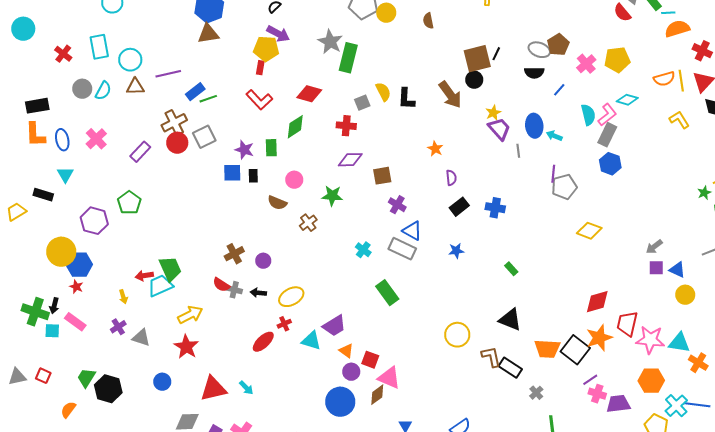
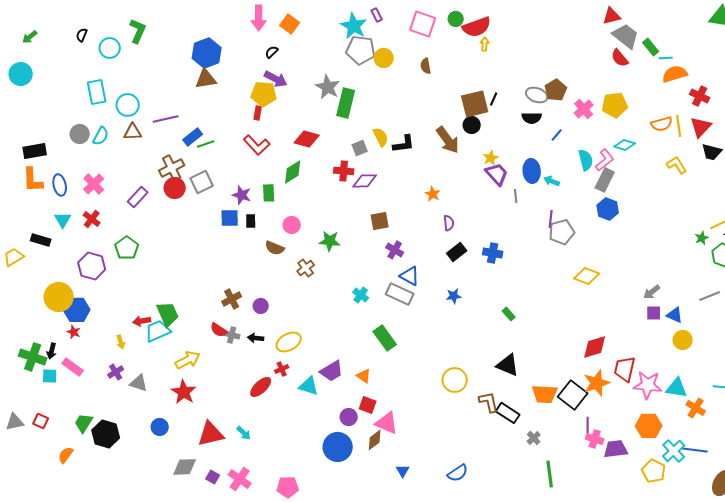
red cross: (63, 54) -> (92, 219), moved
black L-shape: (406, 99) -> (404, 144), turned -100
purple diamond: (350, 160) -> (365, 181), moved
orange triangle: (346, 351) -> (364, 376), moved
purple line: (590, 380) -> (588, 425), turned -56

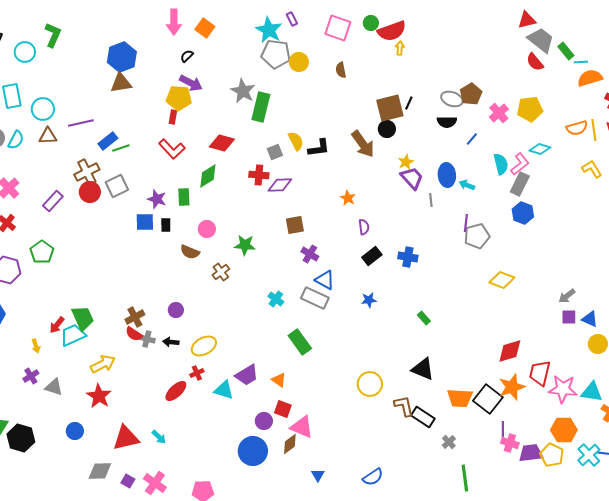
brown cross: (232, 299) -> (135, 317), moved
red arrow: (142, 321) -> (57, 325), turned -42
yellow pentagon: (654, 471) -> (552, 455), moved

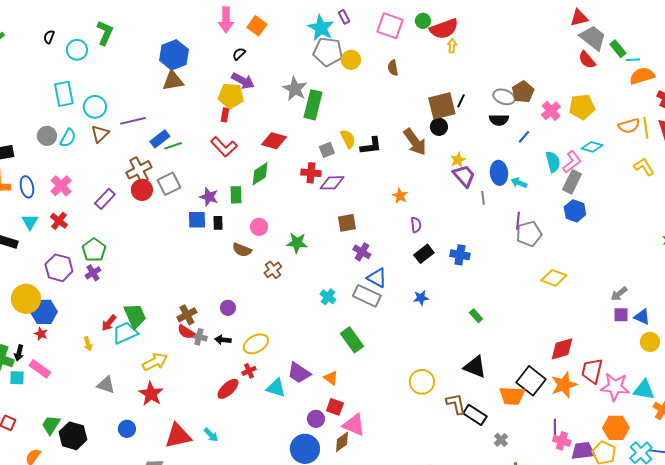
brown triangle: (48, 136) -> (100, 134), turned -42
purple trapezoid: (247, 375) -> (299, 373), turned 65
purple cross: (31, 376) -> (93, 273), moved
black square: (488, 399) -> (531, 381), moved

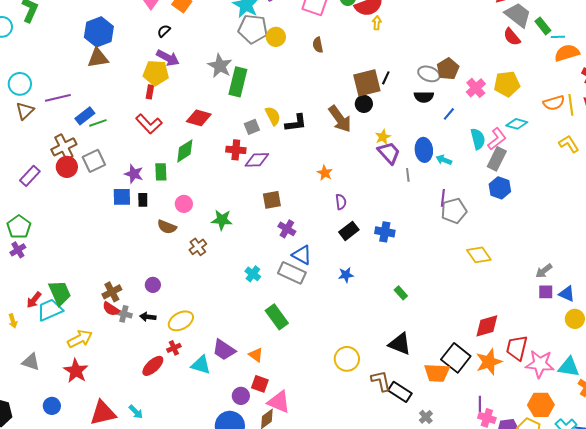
yellow diamond: (554, 278) -> (479, 255), turned 35

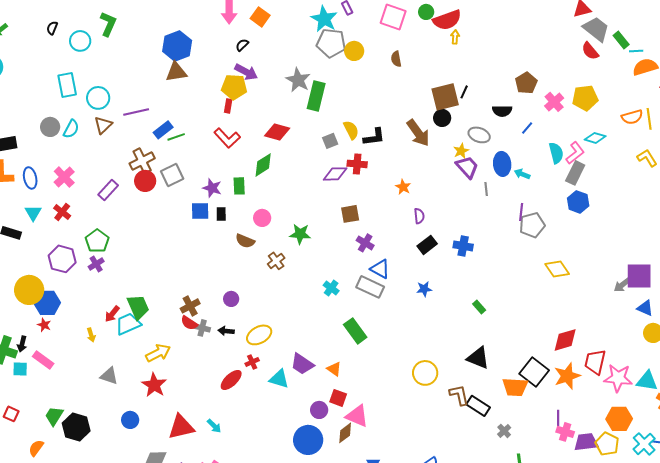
gray ellipse: (429, 74) -> (479, 135), moved
red cross: (236, 150) -> (357, 164), moved
purple square: (546, 292) -> (639, 276), moved, size x1.8

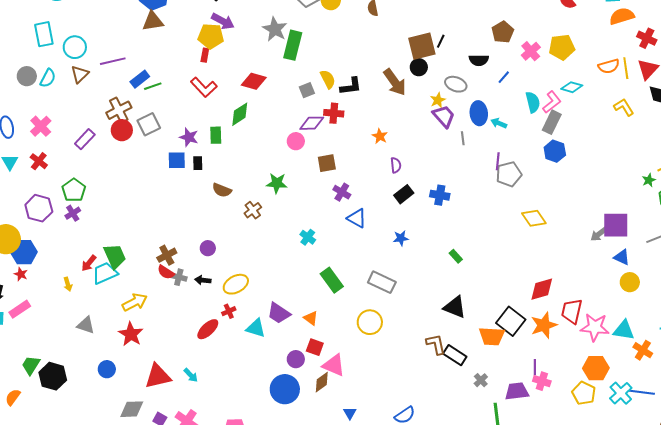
pink circle: (262, 218) -> (296, 141), moved
gray rectangle: (370, 287) -> (382, 282), moved
pink rectangle: (43, 360) -> (20, 309), turned -70
yellow circle: (425, 373) -> (370, 322), moved
purple trapezoid: (586, 442) -> (517, 391), moved

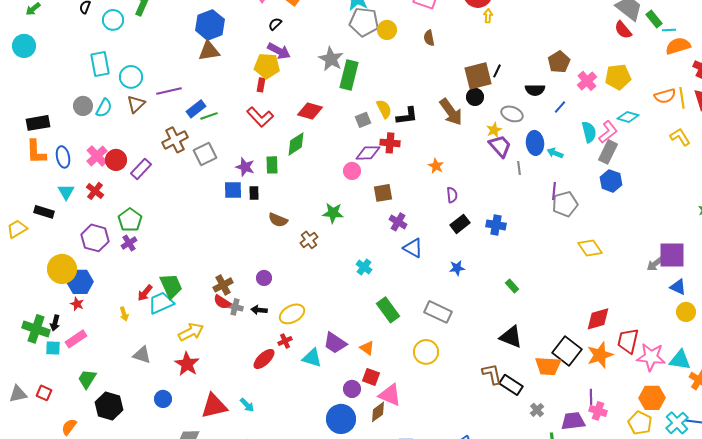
red circle: (122, 130) -> (116, 160), moved
green trapezoid: (31, 365) -> (87, 379), moved

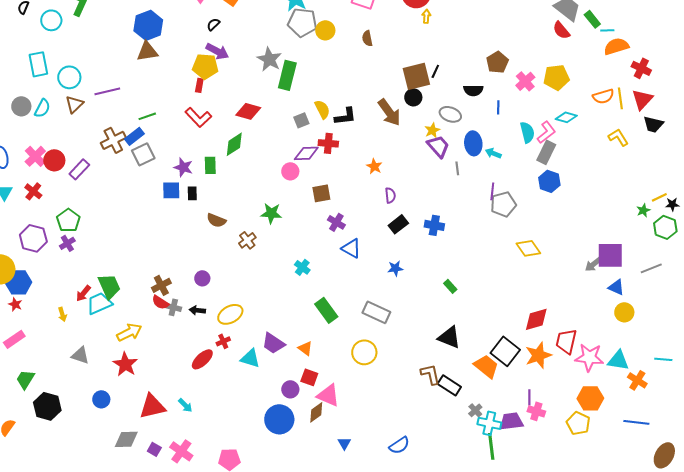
blue line: (560, 107) -> (498, 107), turned -40
blue rectangle: (196, 109) -> (134, 136), moved
orange trapezoid: (548, 366) -> (486, 366), turned -144
cyan cross: (677, 423) -> (489, 423), moved, turned -35

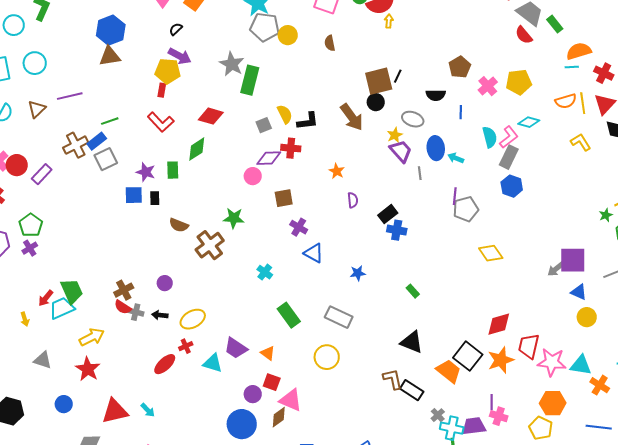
cyan line: (607, 30) -> (572, 67), moved
cyan circle: (69, 77) -> (35, 63), moved
black rectangle: (398, 224) -> (388, 214), moved
brown cross: (247, 240) -> (210, 245), size x1.6

